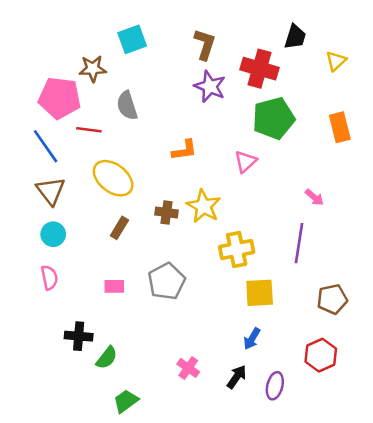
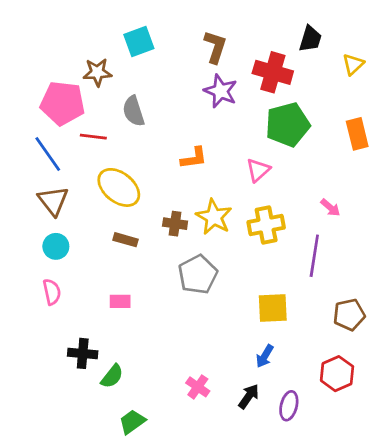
brown rectangle: (119, 228) -> (125, 240), turned 75
yellow cross: (237, 249) -> (266, 225), moved
gray pentagon: (167, 281) -> (198, 274), moved

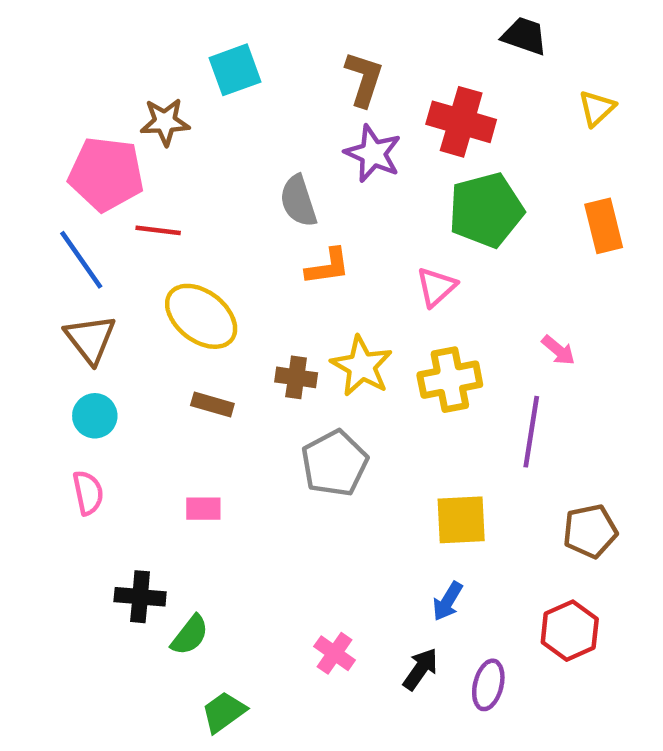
black trapezoid: (310, 39) -> (524, 36), moved, turned -88
gray semicircle: (134, 111) -> (298, 201), moved

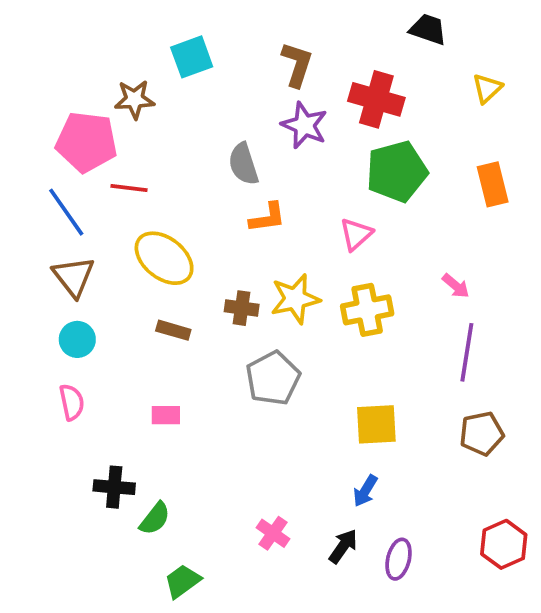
yellow star: (362, 366) -> (295, 299), turned 30
purple line: (531, 432) -> (467, 352), moved
red hexagon: (570, 631) -> (504, 544), moved

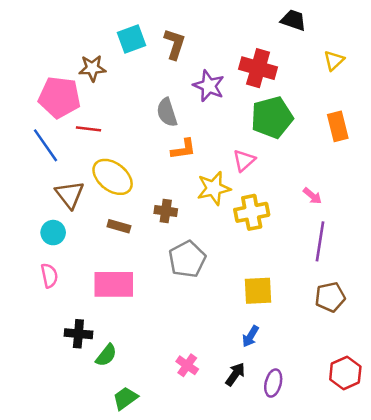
brown L-shape: (297, 64) -> (175, 44), moved
brown triangle: (74, 277) -> (70, 195), moved
yellow star: (295, 299) -> (214, 188), moved
pink rectangle: (166, 415) -> (114, 284), size x2.0

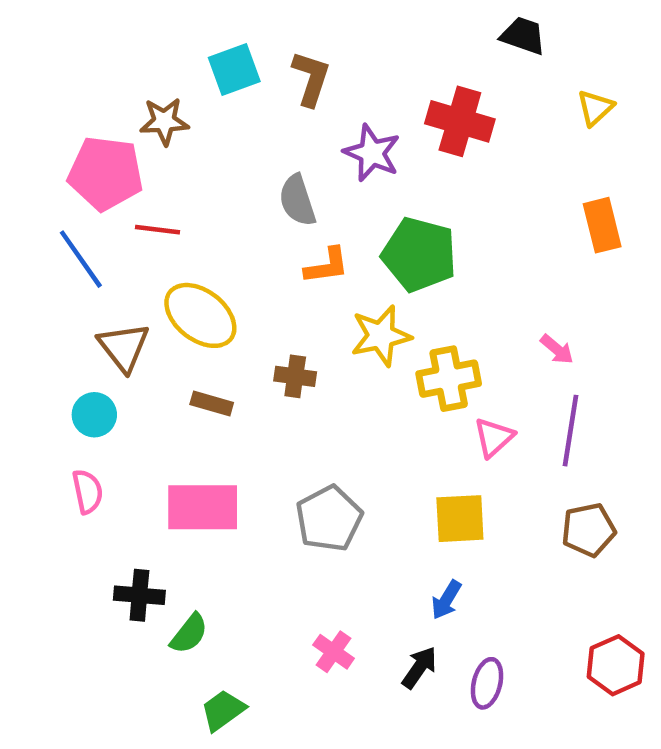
green pentagon: (272, 117) -> (419, 255), moved, turned 30
pink triangle: (244, 160) -> (494, 437), moved
gray pentagon: (187, 259) -> (329, 519), moved

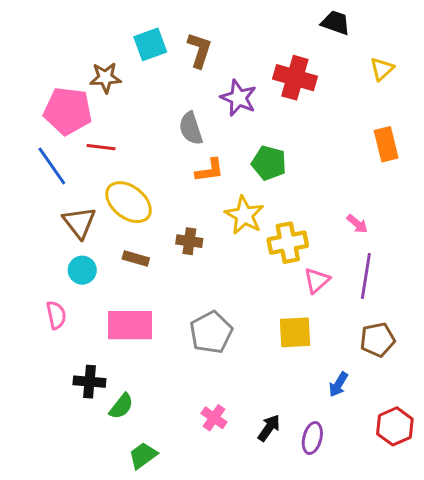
green pentagon: (419, 255) -> (269, 163), size x0.7
yellow star: (381, 336) -> (244, 215), turned -30
cyan circle: (94, 415) -> (82, 270), moved
blue arrow: (446, 600) -> (338, 384), moved

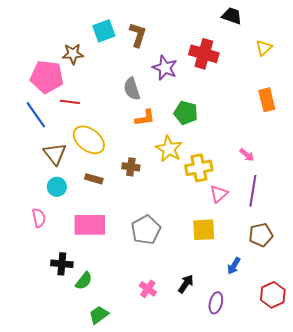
black arrow: (269, 428) -> (186, 284), moved

